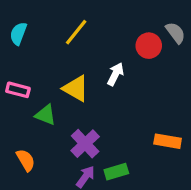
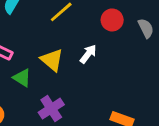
red circle: (149, 46) -> (112, 20), moved

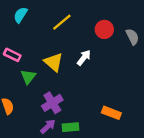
green triangle: (22, 78) -> (28, 77), turned 35

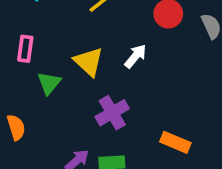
pink rectangle: (12, 55) -> (25, 49), turned 70
purple cross: (52, 103) -> (112, 113), moved

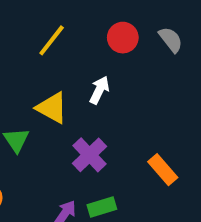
orange rectangle: (175, 142) -> (163, 170), turned 40

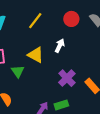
purple cross: (89, 155) -> (67, 78), moved

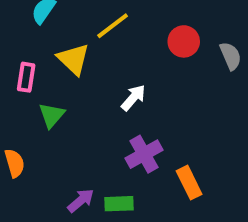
white arrow: (60, 46) -> (133, 98), moved
yellow triangle: (36, 55) -> (73, 59), moved

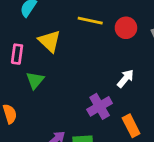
yellow line: (113, 26) -> (90, 21), moved, turned 50
white arrow: (133, 98) -> (125, 79), moved

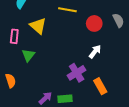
red circle: (126, 28) -> (94, 23), moved

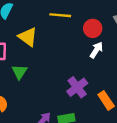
white arrow: (95, 52) -> (96, 50), moved

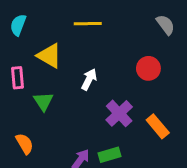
red circle: (93, 28) -> (148, 68), moved
white arrow: (96, 50) -> (89, 79), moved

